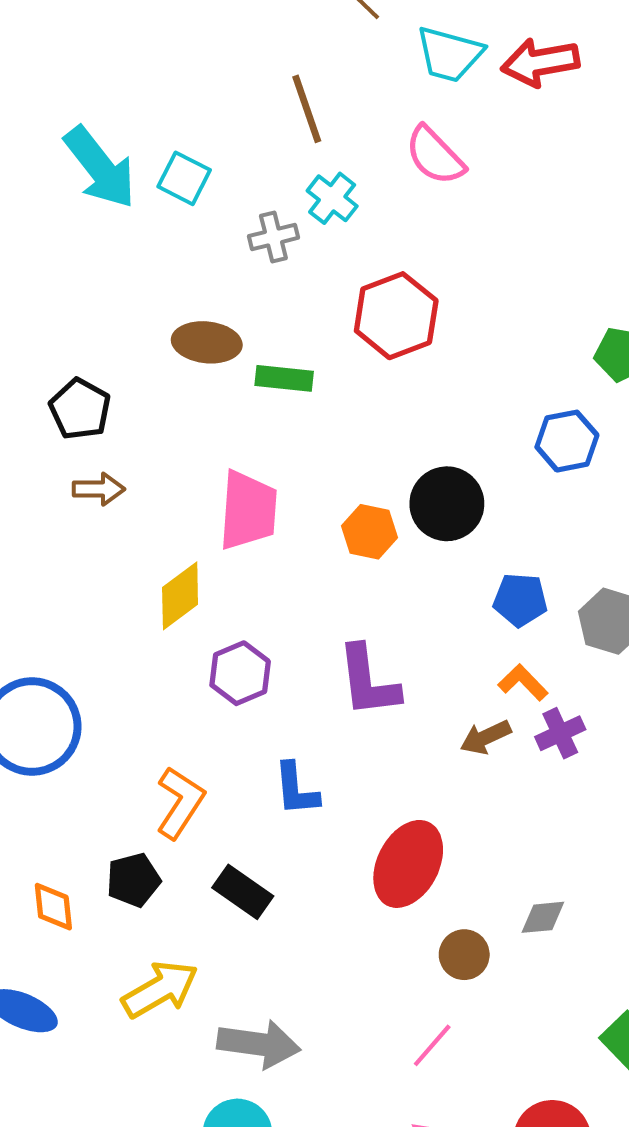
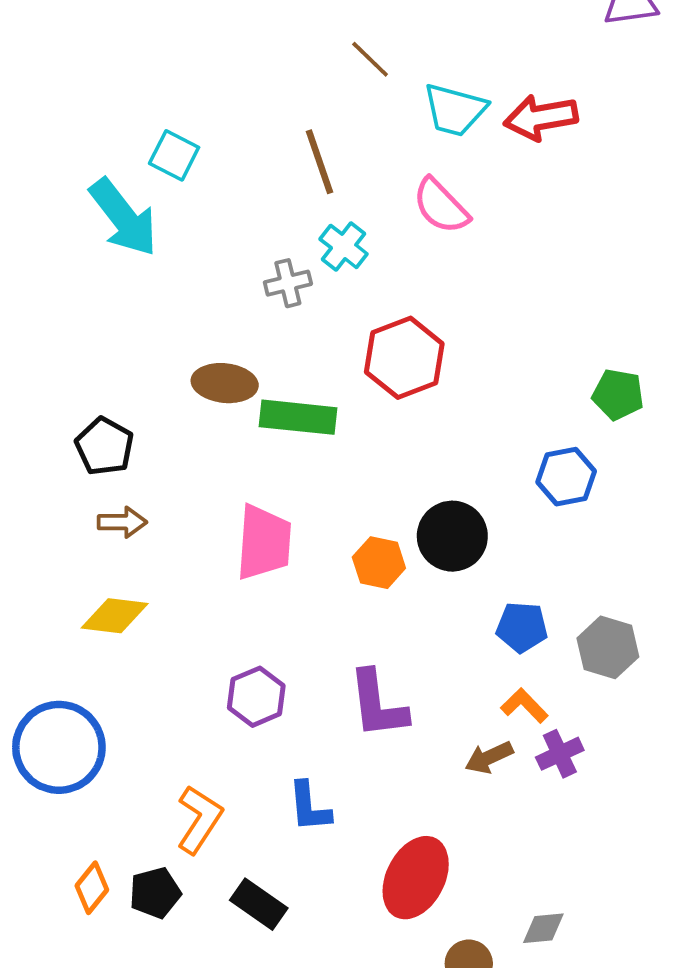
cyan square: (184, 178) -> (174, 155), moved
green rectangle: (284, 378) -> (298, 417), size x1.4
yellow diamond: (180, 596) -> (115, 616), moved, turned 44
orange diamond: (53, 907) -> (92, 888), moved, turned 45

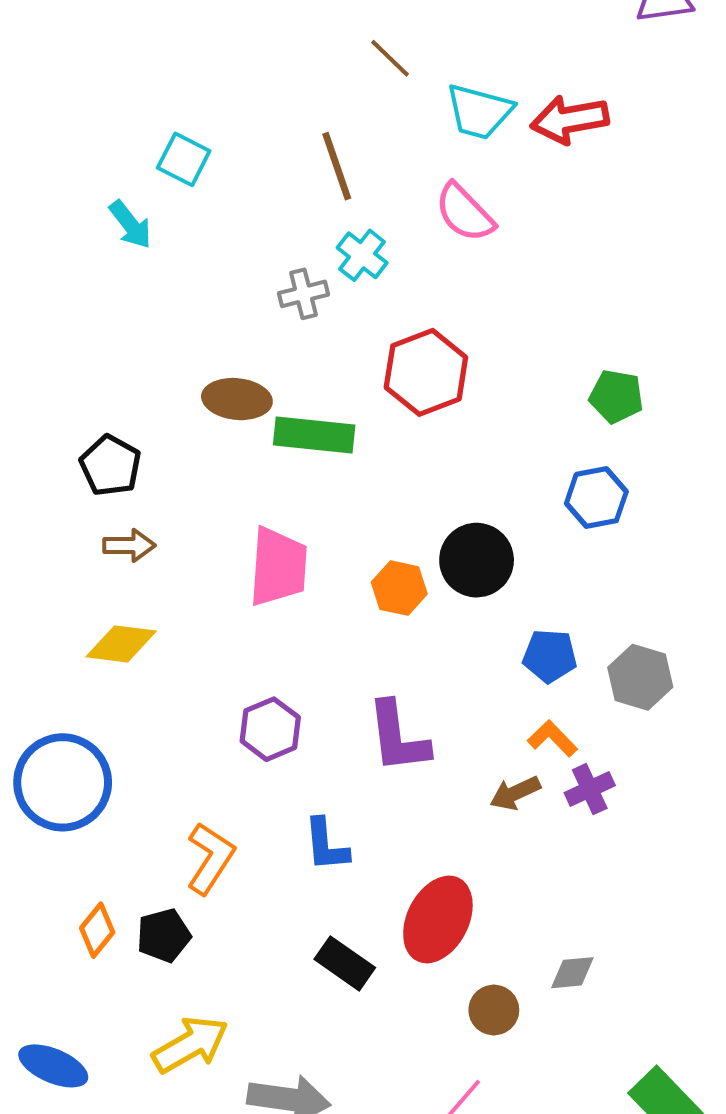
cyan arrow: (123, 217) -> (130, 225), size x0.6
green pentagon: (618, 394) -> (616, 396), moved
black rectangle: (259, 904) -> (345, 963), moved

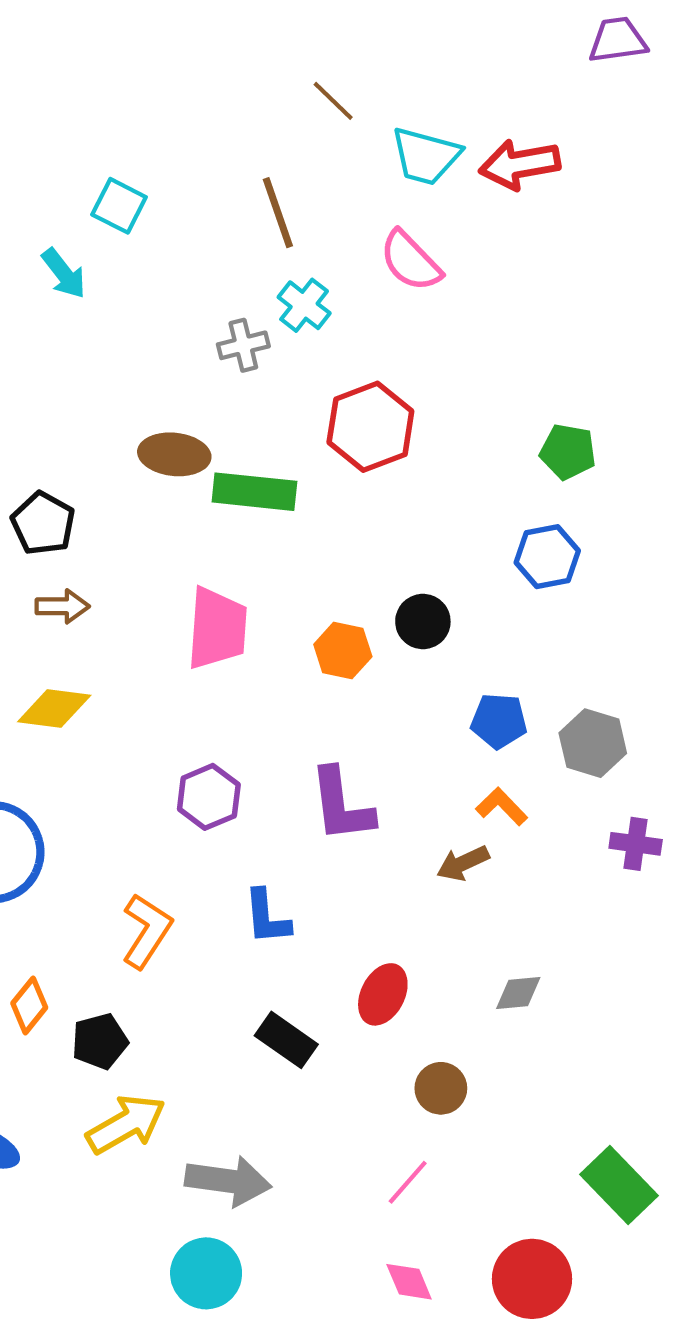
black circle: (477, 560) -> (423, 621), size x0.7
purple cross: (590, 789) -> (636, 844), moved, turned 33
red ellipse: (438, 919) -> (383, 994), size x0.7
black pentagon: (164, 935) -> (100, 1041), moved
gray diamond: (572, 973) -> (518, 993), moved

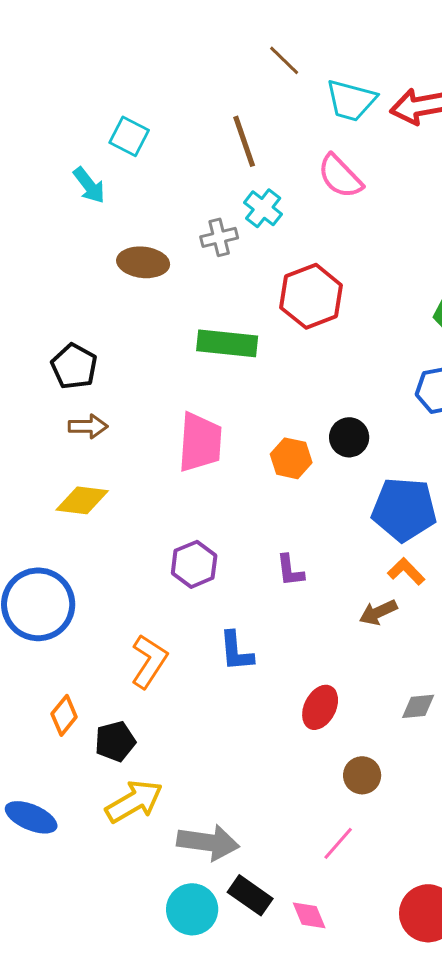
brown ellipse: (174, 454) -> (143, 262), moved
blue pentagon: (499, 721) -> (404, 509), size x1.6
purple L-shape: (341, 805) -> (290, 570), size x0.6
black rectangle: (286, 1040) -> (250, 895), moved
pink diamond: (409, 1282) -> (309, 915), moved

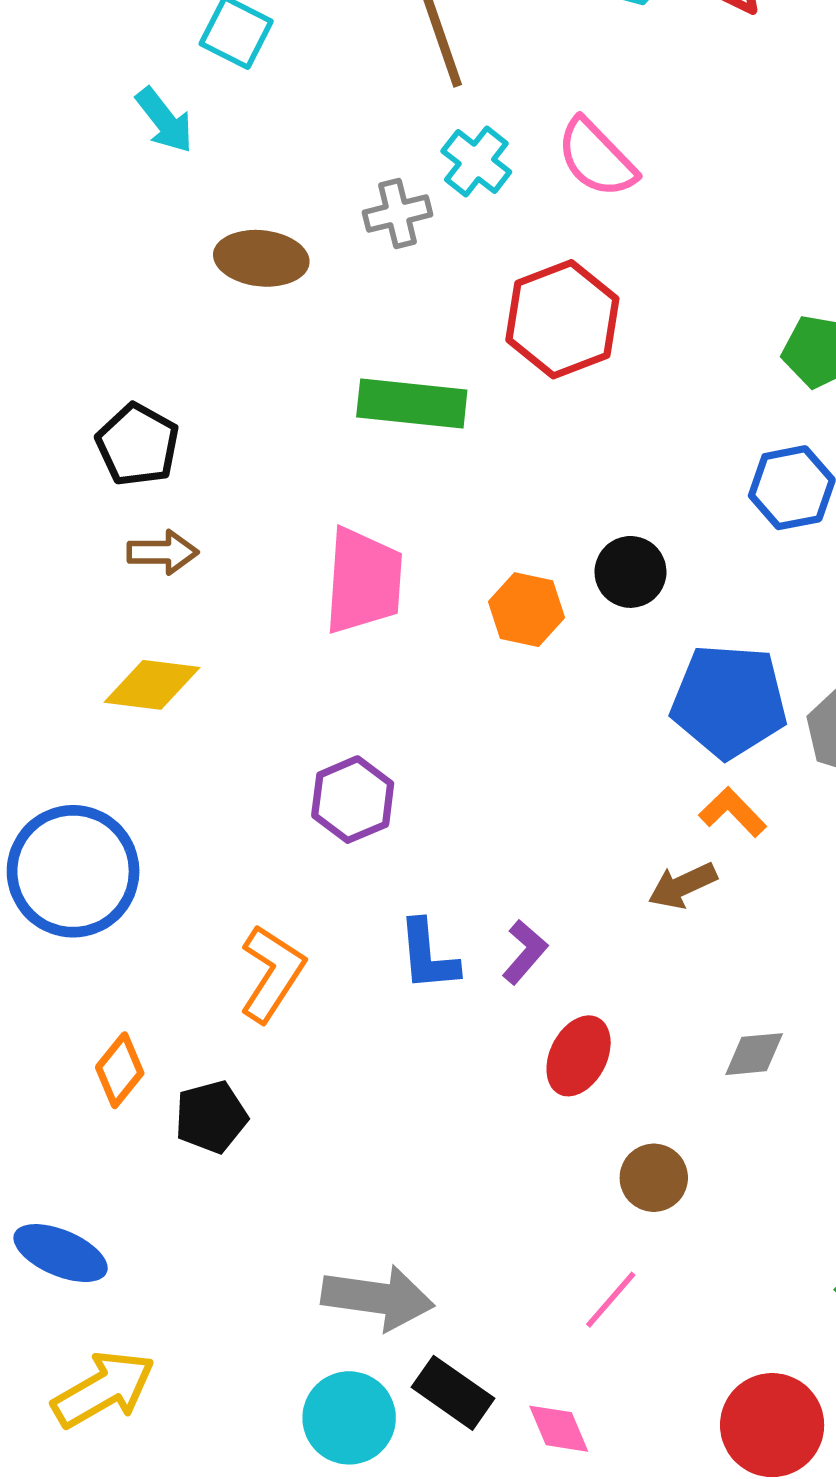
pink semicircle: (340, 176) -> (596, 158), moved
purple L-shape: (290, 570) -> (525, 952), moved, turned -132
yellow arrow: (134, 801) -> (104, 1389), moved

